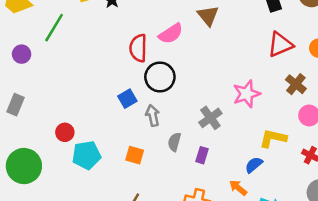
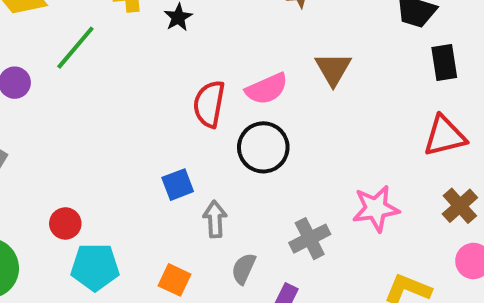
black circle: (160, 77) -> (263, 147), moved

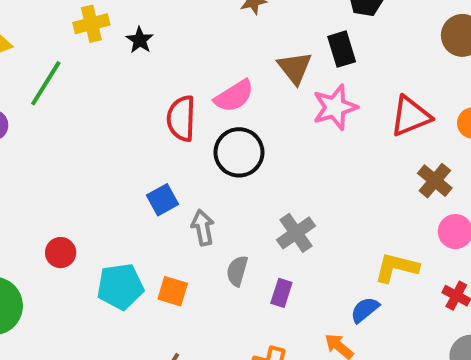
black rectangle: (444, 62) -> (342, 49), moved
pink star: (376, 208) -> (335, 107), moved
cyan pentagon: (95, 267) -> (120, 287), moved

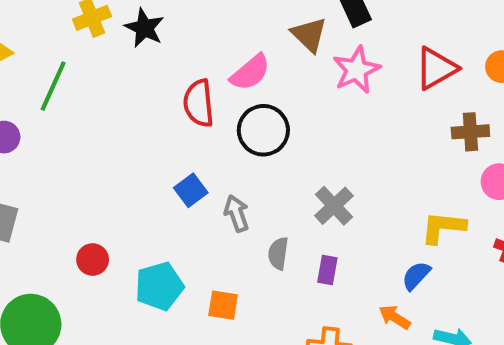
black star: (140, 40) -> (144, 28), size x1.4
brown cross: (435, 181) -> (470, 132), turned -36
orange square: (173, 291) -> (223, 305), moved

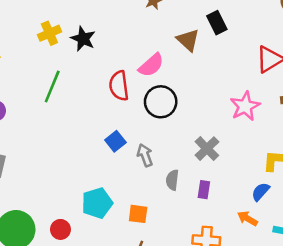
pink star: (356, 70) -> (245, 106), moved
green line: (53, 86) -> (52, 87), moved
red circle: (93, 260) -> (60, 229), moved

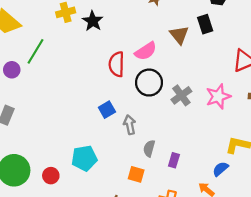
green line: (52, 87) -> (35, 51), moved
gray cross: (207, 149) -> (181, 95), moved
orange square: (138, 214) -> (136, 174), moved

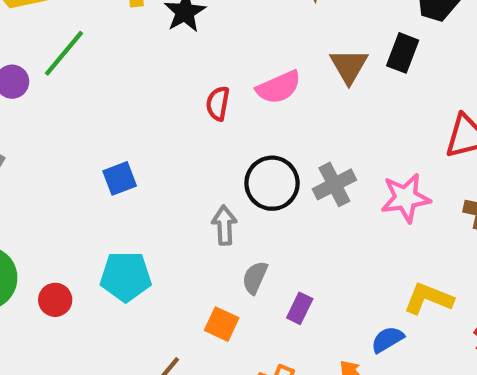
black rectangle: (205, 24) -> (403, 53), turned 30
red semicircle: (117, 64) -> (218, 103), size x0.7
black circle: (149, 83) -> (272, 183), moved
blue square: (107, 110) -> (120, 178), moved

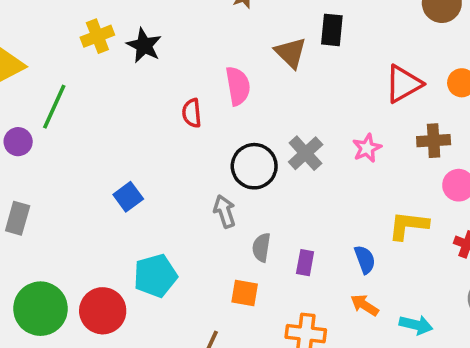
pink semicircle: (279, 87) -> (238, 86), turned -60
pink star: (406, 198) -> (367, 148), size x0.7
red circle: (55, 300) -> (103, 311), size x1.6
blue semicircle: (387, 339) -> (365, 259), moved, turned 116

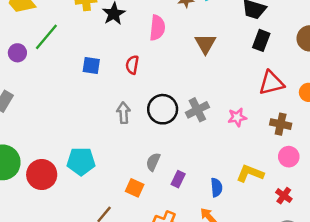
black rectangle: (332, 30) -> (261, 40), moved
pink semicircle: (238, 86) -> (157, 28), moved
blue square: (128, 197) -> (91, 66), moved, turned 30
gray arrow: (225, 211) -> (124, 113), moved

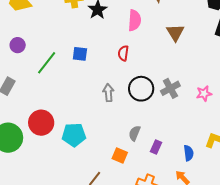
green line: (46, 37) -> (47, 63), moved
red semicircle: (132, 65) -> (123, 53), moved
red circle: (42, 175) -> (41, 123), moved

